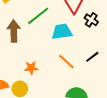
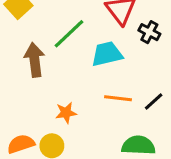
black line: (92, 57) -> (154, 101), moved
orange line: (66, 62) -> (118, 98), turned -30

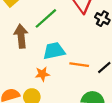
cyan trapezoid: (107, 54) -> (54, 51), moved

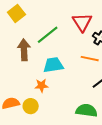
orange line: (79, 65) -> (90, 59), moved

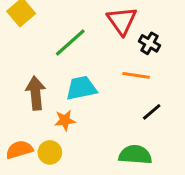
brown arrow: (24, 50) -> (36, 93), moved

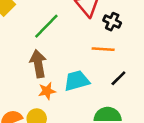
cyan trapezoid: (81, 88) -> (77, 81), moved
brown arrow: (36, 93) -> (38, 64), moved

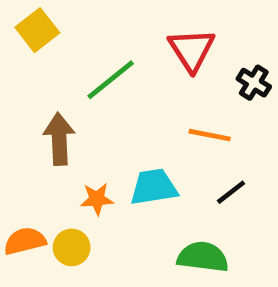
black cross: (112, 22) -> (254, 83), moved
brown arrow: (38, 64) -> (59, 139), moved

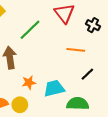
cyan trapezoid: (154, 187) -> (54, 88), moved

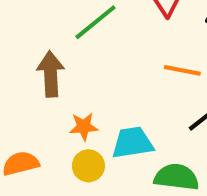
yellow circle: (20, 105) -> (88, 166), moved

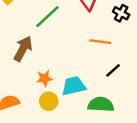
brown arrow: (51, 74) -> (23, 49), turned 35

